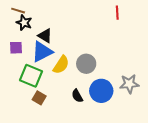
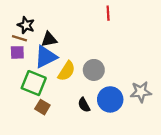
brown line: (18, 11) -> (19, 38), moved
red line: (117, 13) -> (108, 13), moved
black triangle: (45, 36) -> (49, 39), turned -42

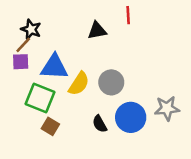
brown line: (19, 38) -> (23, 45), turned -64
black triangle: (49, 39) -> (97, 31), moved
blue triangle: (46, 57) -> (54, 67), turned 30

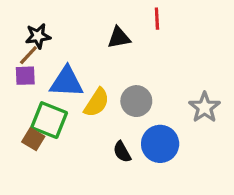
black star: (31, 29) -> (38, 36), turned -30
gray star: (167, 108) -> (205, 107), moved, turned -30
brown square: (50, 126) -> (33, 139), moved

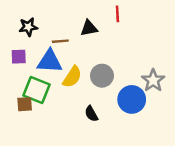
brown line: (28, 55) -> (60, 41), moved, turned 42
brown square: (33, 139) -> (25, 104), turned -35
blue circle: (160, 144) -> (132, 99), moved

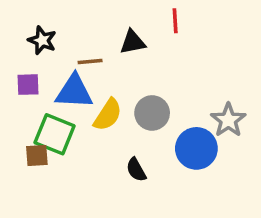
black star: (28, 27) -> (42, 40), turned 30

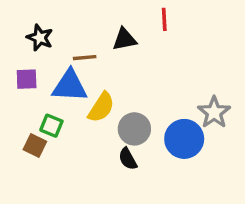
gray circle: (152, 113) -> (134, 129), moved
green square: (55, 134) -> (51, 126), size x0.6
brown square: (37, 156) -> (35, 146), turned 30

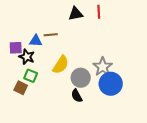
black star: (40, 38) -> (27, 57), moved
black triangle: (124, 39) -> (76, 14), moved
blue triangle: (70, 86) -> (36, 41), moved, size x0.6
gray star: (214, 112) -> (103, 67), moved

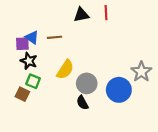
blue triangle: (36, 41) -> (32, 37), moved, turned 32
purple square: (16, 48) -> (22, 44), moved
gray star: (103, 67) -> (141, 72), moved

